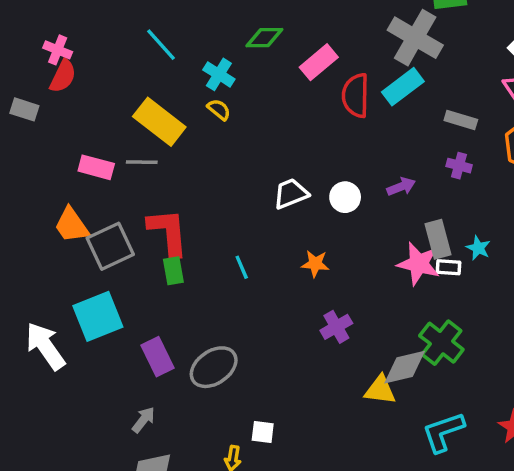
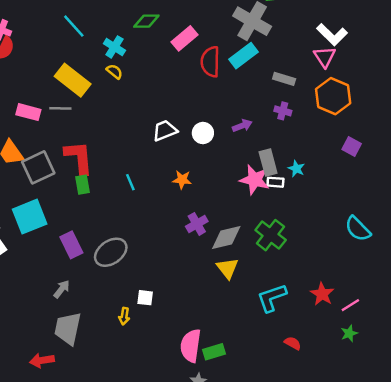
gray diamond: (405, 367) -> (226, 237), moved
yellow triangle: (380, 390) -> (228, 268), turned 45

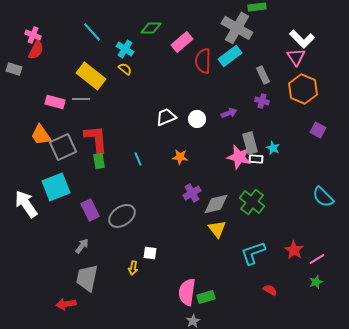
gray rectangle: (284, 79) -> (263, 75), turned 48

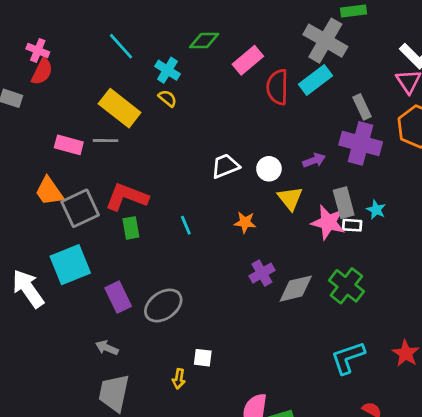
purple cross: (262, 101) -> (361, 143), size x2.0
red L-shape: (96, 139) -> (127, 197), turned -64
yellow triangle: (217, 229) -> (290, 198), moved
gray arrow: (82, 246) -> (107, 348), turned -105

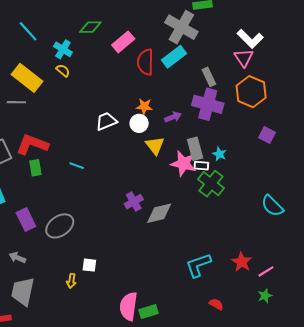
orange star: (245, 222) -> (144, 106), moved
cyan line: (186, 225) -> (77, 166), turned -48
green cross: (346, 286) -> (211, 184), moved

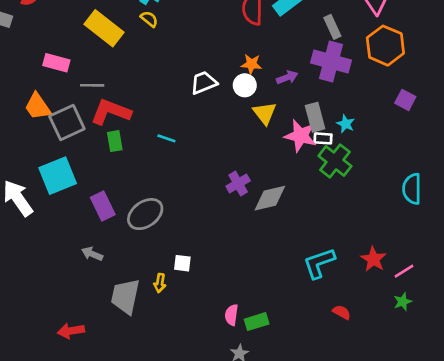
gray line: (16, 102) -> (92, 85), moved
cyan semicircle: (272, 206) -> (412, 189), turned 45
gray trapezoid: (23, 291) -> (125, 296), moved
pink semicircle: (128, 306) -> (231, 315), size x0.6

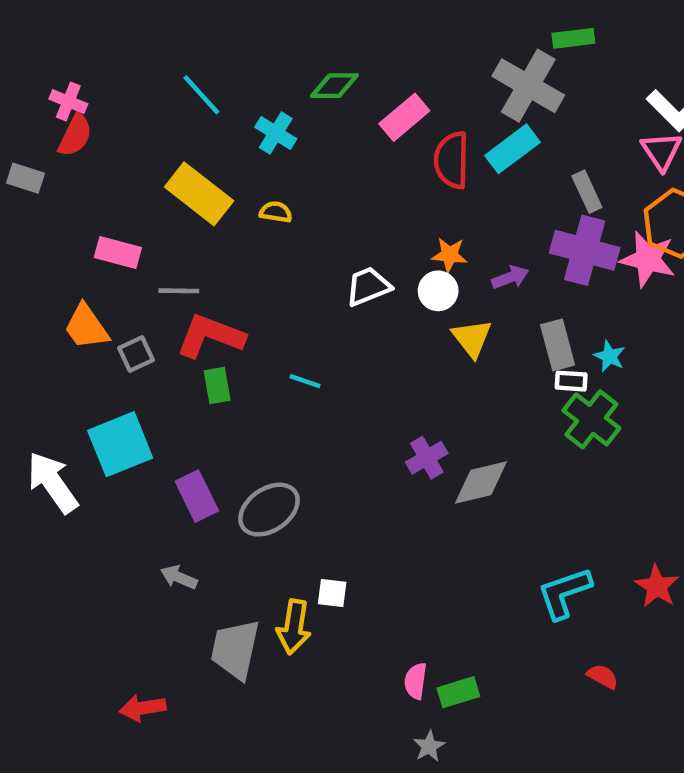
yellow semicircle: (149, 19) -> (276, 212), moved, turned -30
gray square: (67, 122) -> (136, 354), size x0.6
pink star: (300, 136) -> (648, 259), moved
yellow arrow: (160, 283) -> (294, 627), size x1.6

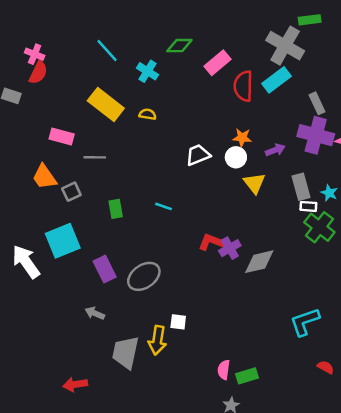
red L-shape: (210, 336) -> (211, 242), moved, size x0.7

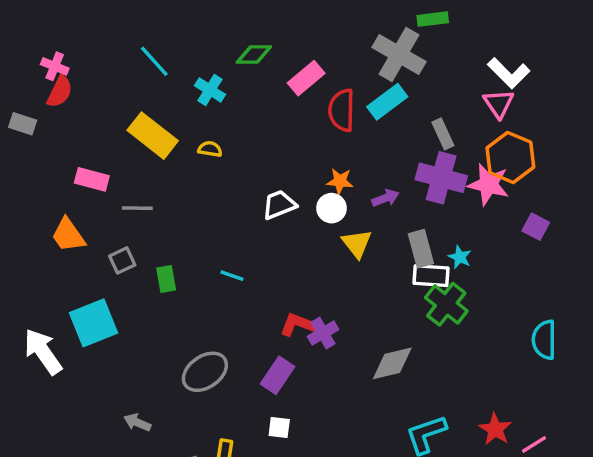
gray square: (71, 192) -> (122, 260), moved
white rectangle: (308, 206) -> (431, 276), size x1.5
gray diamond: (259, 262) -> (392, 363), moved
purple rectangle: (105, 269) -> (277, 375), moved, turned 60
white square: (178, 322) -> (279, 428), moved

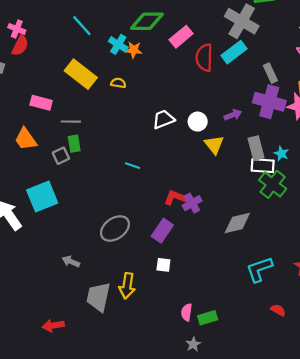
green diamond: (254, 55) -> (147, 21), size x1.4
orange star: (340, 181) -> (134, 50), moved
green rectangle: (166, 279) -> (74, 144), moved

